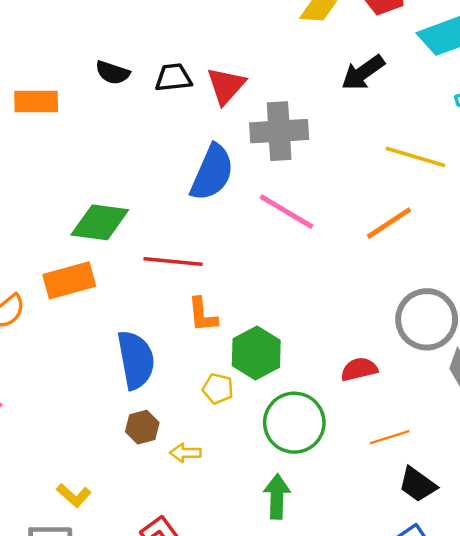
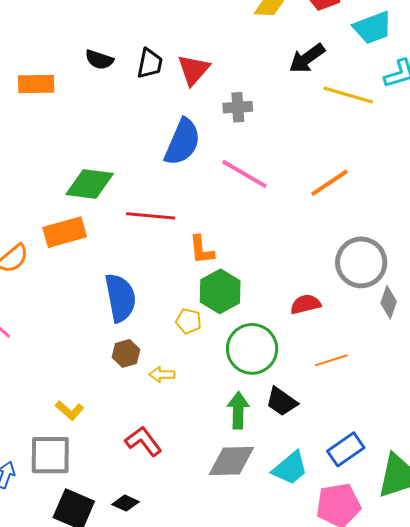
black trapezoid: (173, 78) -> (150, 63), turned 108
gray cross: (279, 131) -> (238, 107), size x0.6
yellow line: (415, 157) -> (348, 95), moved
orange L-shape: (203, 315) -> (202, 250), moved
black trapezoid: (418, 485) -> (282, 402), moved

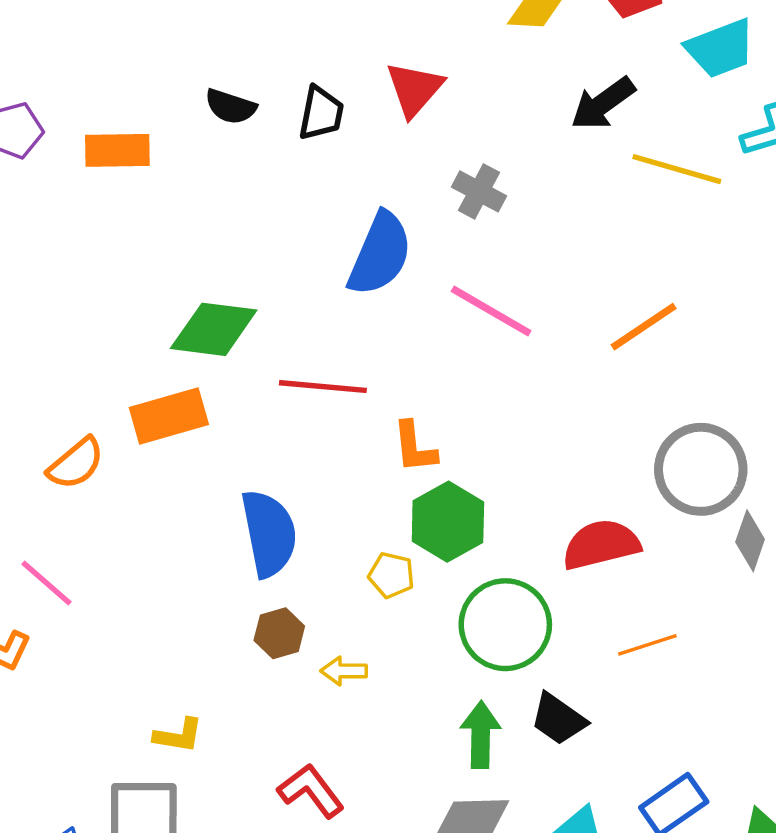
red triangle: (193, 70) -> (414, 89), moved
gray cross: (238, 107) -> (479, 191), turned 32
red semicircle: (305, 304) -> (601, 544), size x1.4
yellow L-shape: (70, 410) -> (178, 735), turned -32

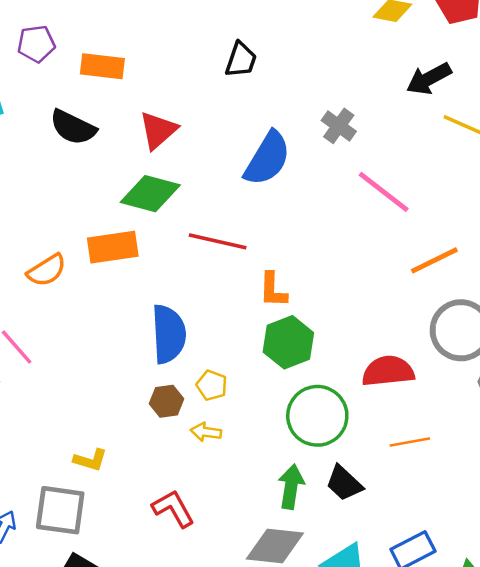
red triangle: (414, 89) -> (158, 130), moved
black semicircle: (231, 107) -> (73, 127), moved, size x1.4
pink line: (491, 311) -> (384, 192), moved
orange line: (644, 327) -> (434, 260), moved
yellow pentagon: (391, 575) -> (212, 385), moved

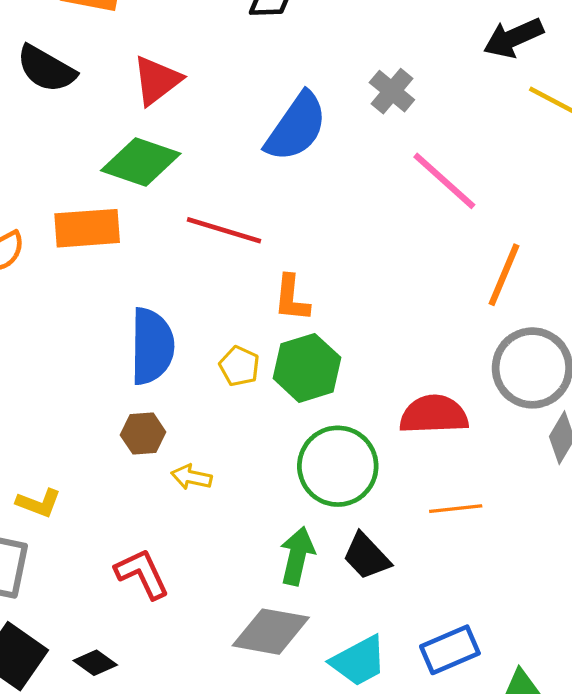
orange line: (434, 260) -> (504, 275), turned -45
yellow pentagon: (212, 385) -> (239, 366), moved

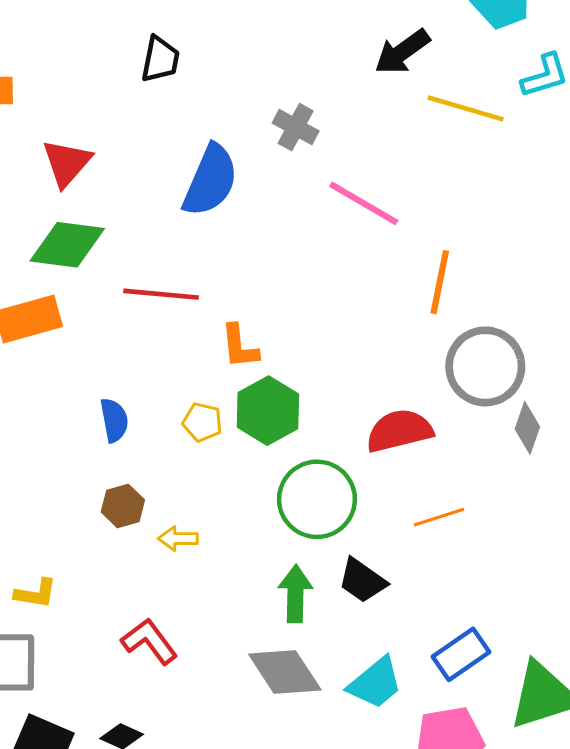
blue semicircle: (152, 346) -> (114, 420), size x0.6
gray diamond: (271, 632) -> (285, 672), turned 58

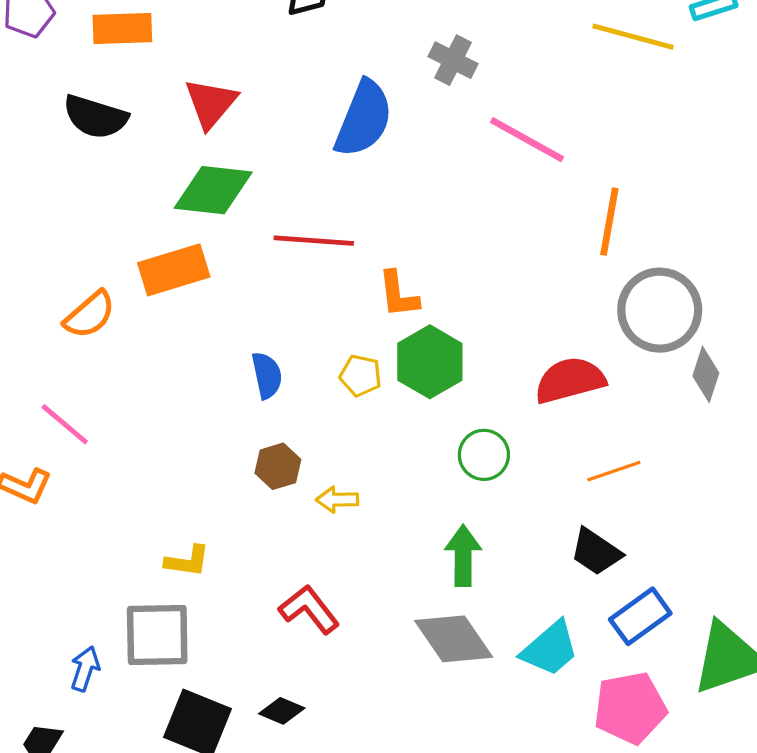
green circle: (317, 499) -> (484, 455), size x0.6
black trapezoid: (362, 581) -> (596, 552), moved

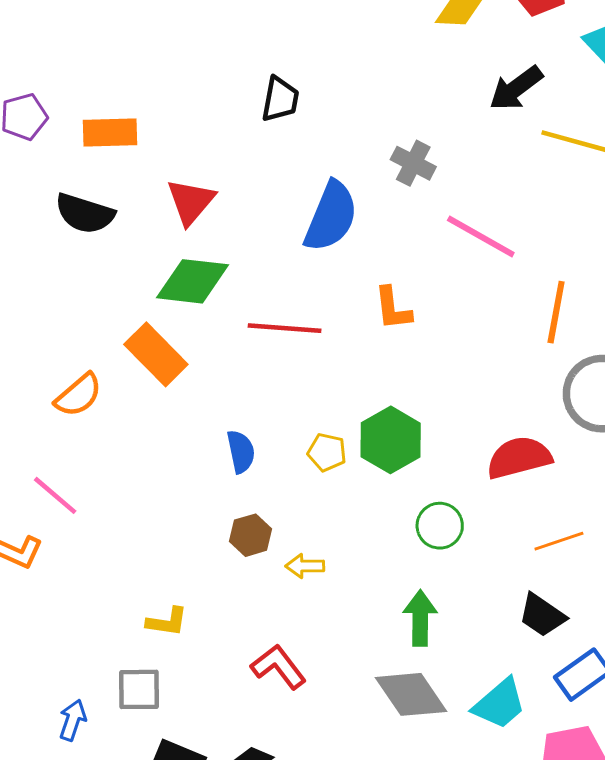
orange rectangle: (174, 270) -> (156, 354), turned 62
orange L-shape: (398, 294) -> (393, 308), moved
gray square: (157, 635) -> (139, 689), size x0.7

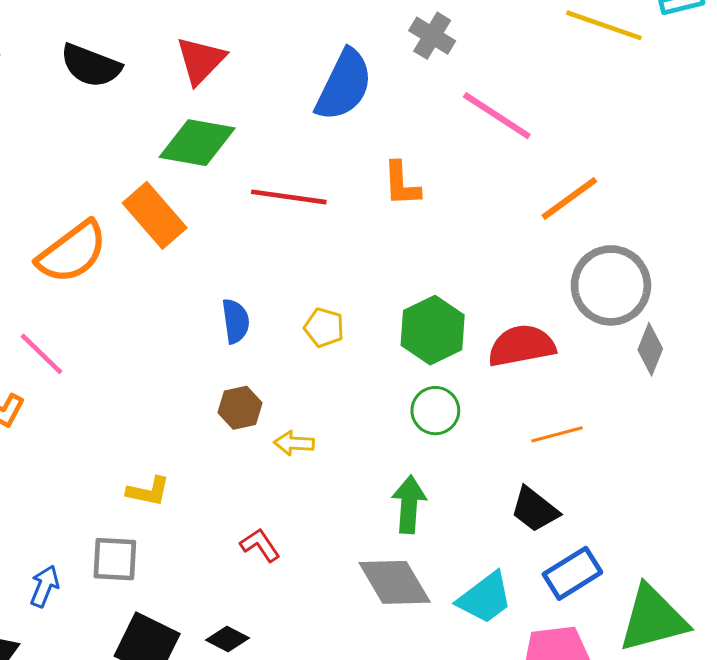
orange line: (556, 312) -> (569, 198), turned 40
orange semicircle: (78, 395) -> (72, 252), size x1.4
green hexagon: (391, 440) -> (433, 330), moved
red L-shape: (279, 667) -> (260, 545), size x0.7

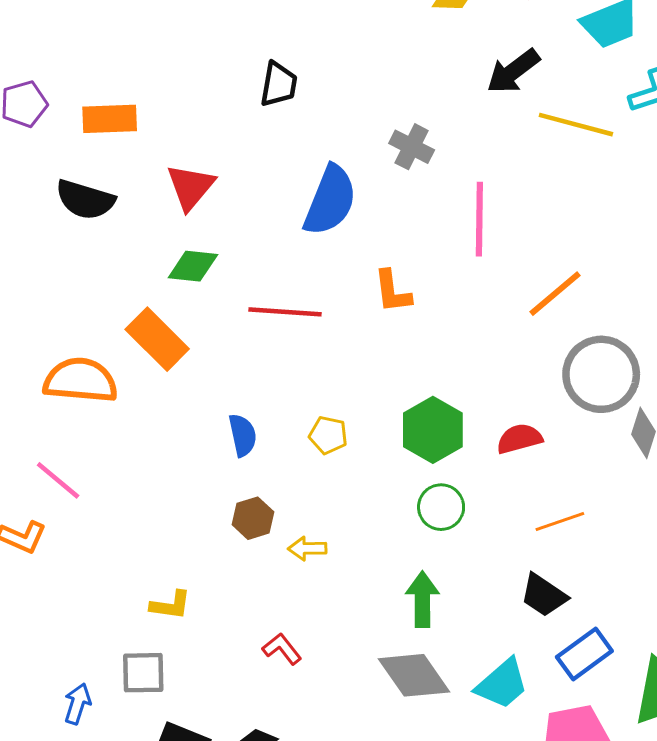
pink line: (497, 116) -> (479, 219), turned 62
green diamond: (197, 143) -> (193, 266), size x0.7
orange semicircle: (72, 252) -> (80, 380), turned -134
red semicircle: (521, 346) -> (519, 439), size x0.7

